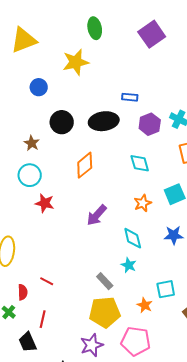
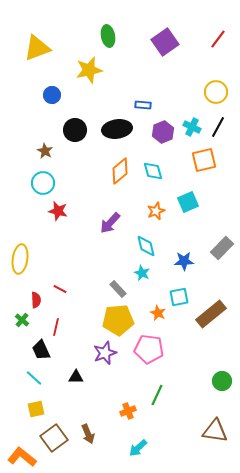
orange diamond: (85, 165) -> (120, 171), moved
blue star: (174, 235) -> (184, 261), moved

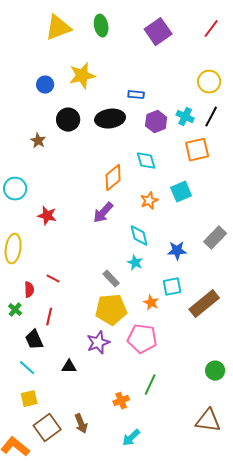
yellow triangle: (37, 48) -> (58, 28), moved
yellow star: (89, 70) -> (82, 76), moved
orange diamond: (120, 171) -> (113, 178), moved
cyan circle: (43, 183) -> (15, 189), moved
red star: (58, 211) -> (47, 216), moved

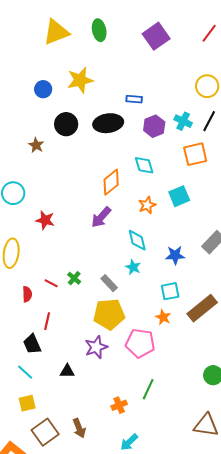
orange star: (151, 303) -> (163, 317), moved
green cross: (15, 310) -> (74, 278), moved

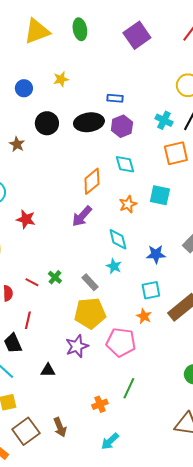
yellow star: (80, 80) -> (61, 79), size x0.6
purple hexagon: (154, 126) -> (122, 126), moved
cyan square: (179, 196) -> (160, 195), turned 35

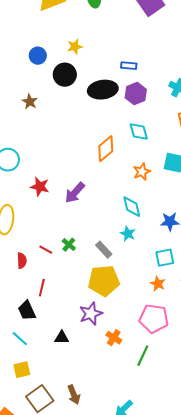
black circle: (47, 123) -> (65, 75), moved
brown star: (17, 144) -> (30, 102), moved
purple arrow: (82, 216) -> (75, 193), moved
pink pentagon: (121, 342) -> (154, 319), moved
orange cross: (100, 404) -> (114, 338), moved, turned -35

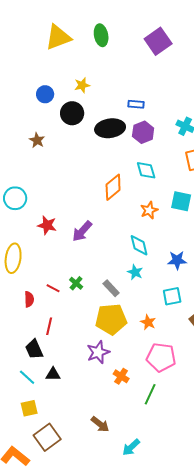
orange star: (158, 284) -> (148, 322), moved
black triangle: (62, 338) -> (53, 374), moved
brown arrow: (74, 395) -> (100, 424), moved, turned -30

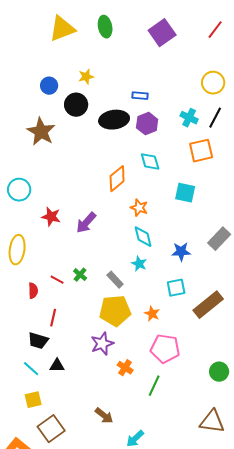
brown star: (37, 140) -> (41, 132), size x1.8
orange star: (149, 210) -> (139, 208), moved, turned -30
black trapezoid: (34, 349) -> (38, 341), turned -50

